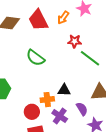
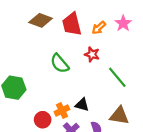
red star: (75, 41) -> (92, 54), moved
orange cross: (47, 100) -> (62, 111), turned -32

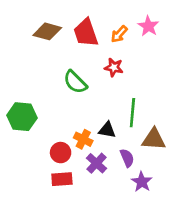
green line: (117, 77) -> (132, 113), moved, turned 50
orange cross: (62, 111) -> (83, 139), turned -32

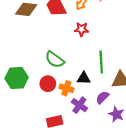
green semicircle: (75, 82) -> (55, 60), moved
red circle: (61, 153) -> (48, 84), moved
purple semicircle: (127, 158) -> (102, 97), turned -104

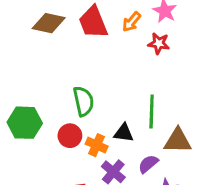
red star: (82, 29) -> (159, 43), moved
green semicircle: (55, 60) -> (83, 101), turned -144

